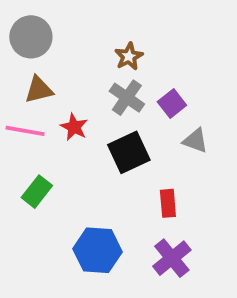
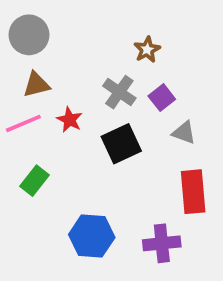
brown star: (129, 56) -> (147, 50), moved
pink line: (25, 131) -> (23, 123), turned -33
red rectangle: (168, 203) -> (193, 192), moved, size x1.6
purple cross: (172, 258) -> (162, 243), turned 33

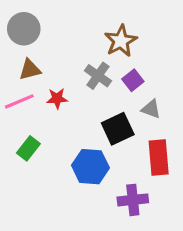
brown star: (147, 50) -> (121, 41), size x1.5
red star: (70, 120) -> (57, 98), turned -30
black square: (121, 144) -> (118, 129), moved
blue hexagon: (92, 236) -> (90, 167), moved

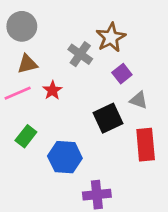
gray cross: (98, 76) -> (80, 54), moved
red star: (57, 98) -> (52, 90), turned -30
blue hexagon: (90, 167) -> (65, 157), moved
purple cross: (133, 200) -> (97, 195), moved

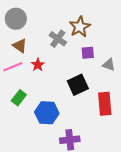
brown triangle: (27, 64) -> (20, 46), turned 49
purple square: (122, 74) -> (88, 53), turned 32
gray triangle: (139, 100) -> (109, 65), moved

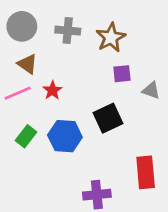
gray cross: (58, 39) -> (68, 31), moved, turned -30
red rectangle: (105, 104) -> (146, 172), moved
blue hexagon: (47, 113) -> (65, 136), moved

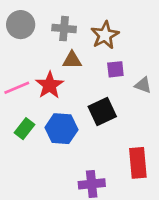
brown triangle: (27, 64) -> (72, 60), moved, turned -36
red star: (52, 90) -> (50, 85), size x1.5

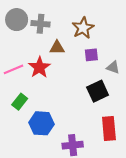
gray cross: (64, 29) -> (40, 24), moved
black square: (102, 112) -> (98, 91), moved
blue hexagon: (61, 129) -> (42, 123), moved

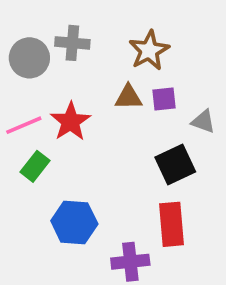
gray circle: (17, 20) -> (29, 58), moved
brown triangle: (57, 48) -> (128, 97), moved
green rectangle: (20, 102) -> (35, 166), moved
red rectangle: (109, 129) -> (171, 224), moved

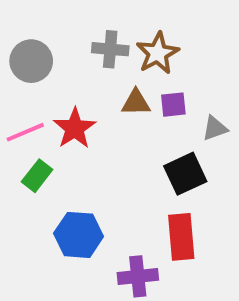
gray cross: (72, 43) -> (110, 49), moved
gray triangle: (203, 121) -> (215, 128), turned -40

